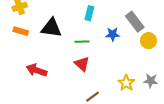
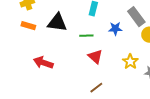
red triangle: (82, 64) -> (95, 57), moved
yellow star: (126, 83) -> (130, 62), moved

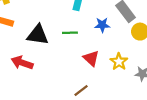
black triangle: (57, 23) -> (38, 35), moved
red triangle: (95, 57) -> (91, 58), moved

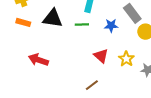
green line: (70, 33) -> (82, 24), moved
black triangle: (38, 35) -> (53, 18), moved

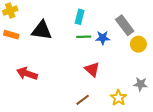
green line: (82, 24) -> (84, 37), moved
yellow star: (126, 59) -> (118, 98), moved

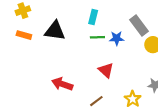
red arrow: (27, 74) -> (62, 84), moved

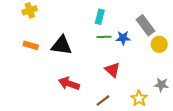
black triangle: (55, 31) -> (62, 45), moved
orange rectangle: (24, 35) -> (31, 45), moved

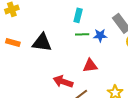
red triangle: (113, 70) -> (90, 66), turned -49
red arrow: (69, 84) -> (63, 82), moved

